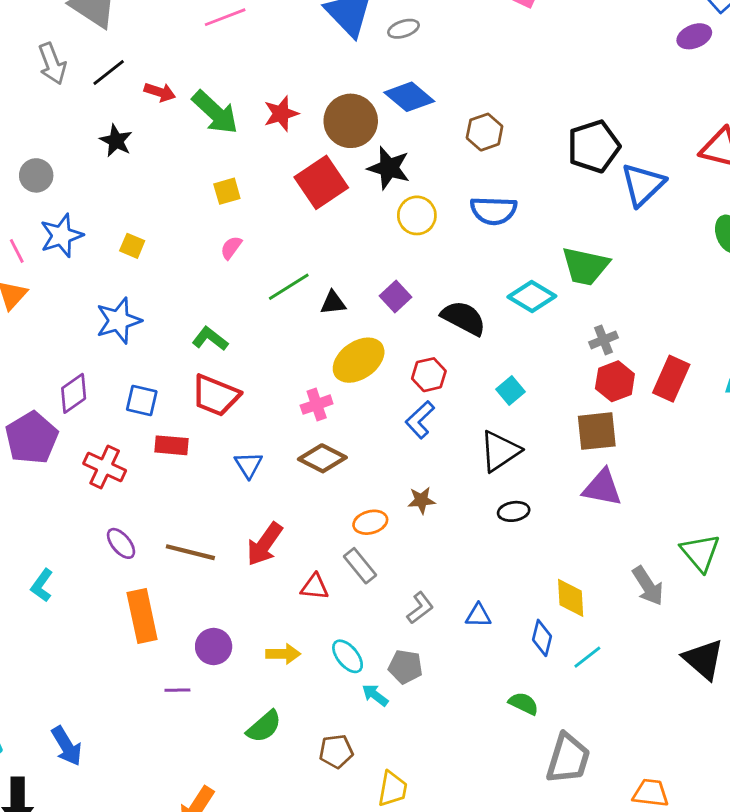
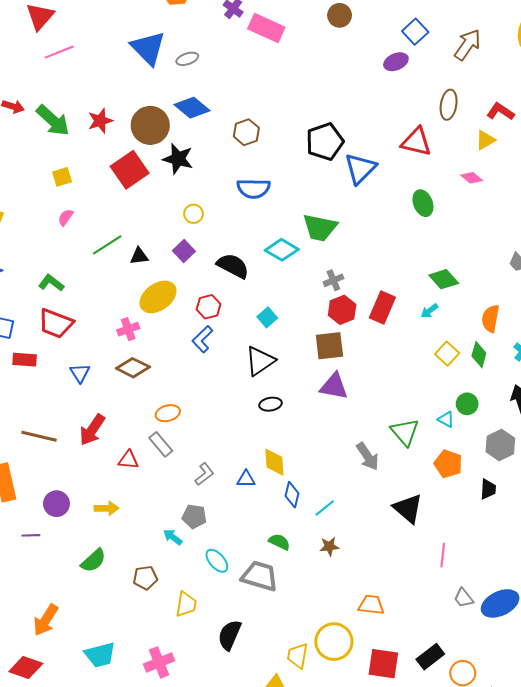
yellow circle: (417, 215) -> (193, 214), moved, size x0.7
brown star: (421, 500) -> (329, 546), moved
yellow diamond: (571, 598) -> (274, 462), moved
cyan ellipse: (348, 656) -> (217, 561), moved
gray trapezoid: (568, 758) -> (260, 576), moved, turned -90

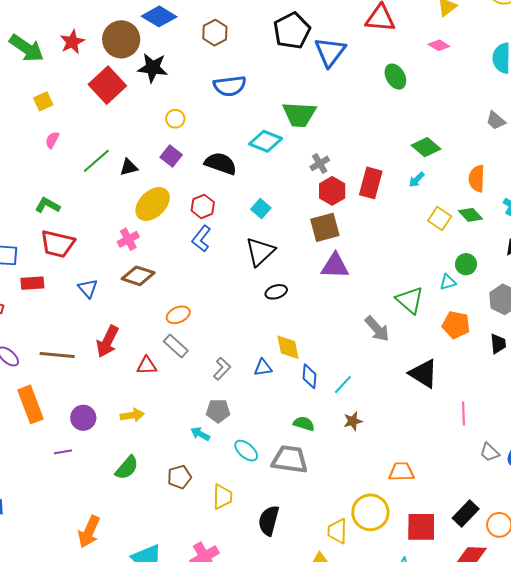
green diamond: (479, 355) -> (471, 215), turned -50
cyan triangle: (446, 419) -> (448, 282), turned -36

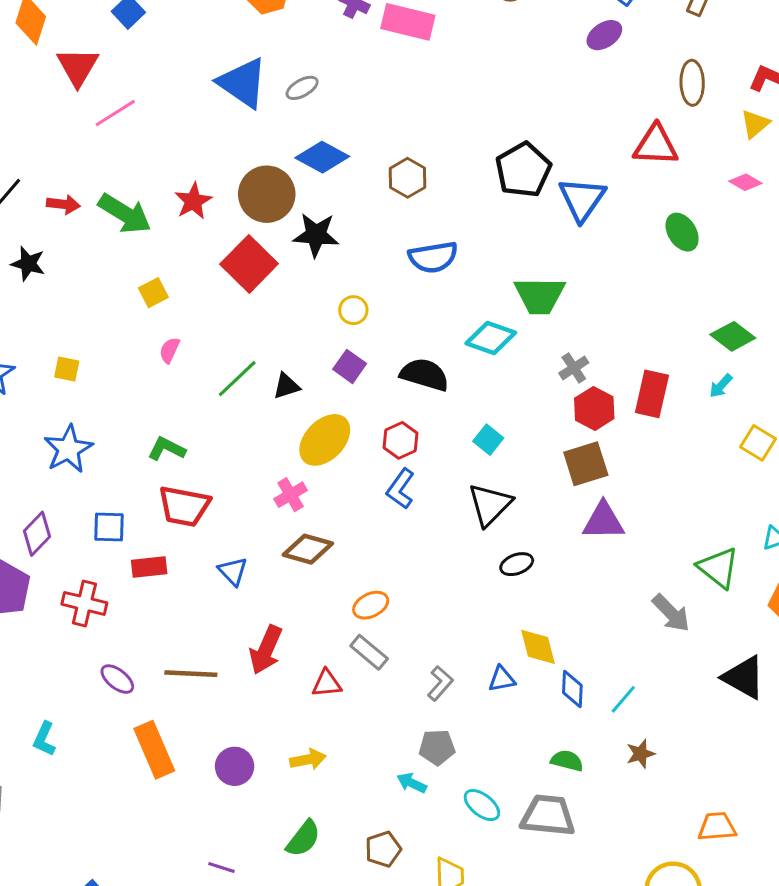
purple line: (63, 452) -> (221, 868), moved, turned 30

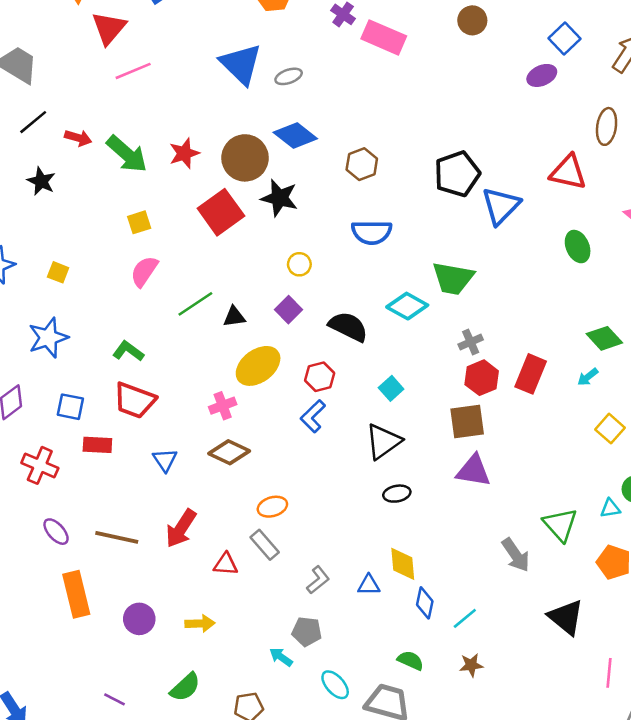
pink semicircle: (169, 350) -> (144, 271), size x1.5

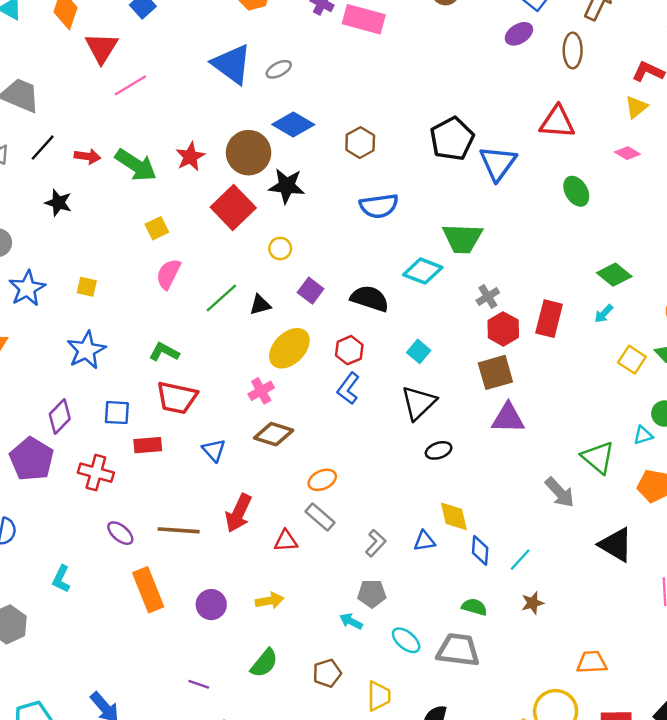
brown ellipse: (607, 126) -> (573, 50), moved
yellow circle: (299, 264) -> (280, 248), moved

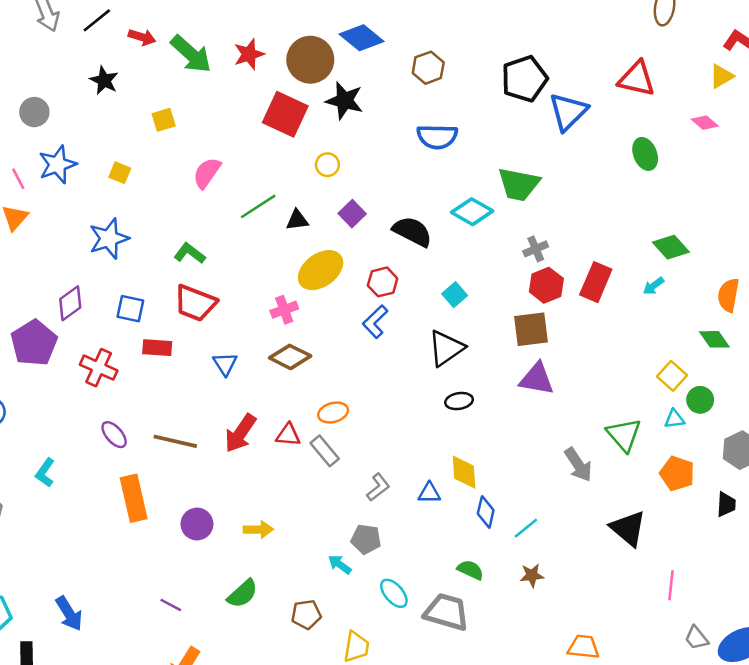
red square: (233, 207) -> (285, 114), turned -30
yellow square: (157, 228) -> (164, 120), moved
yellow square: (632, 360) -> (672, 376), moved
red triangle: (286, 541) -> (288, 435), moved

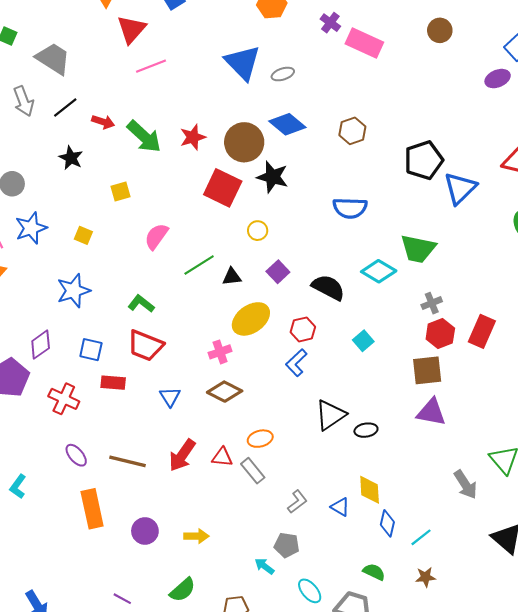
brown hexagon: (428, 68) -> (352, 131), moved
black triangle: (446, 348) -> (330, 415), moved
blue triangle: (429, 493) -> (340, 507), turned 30

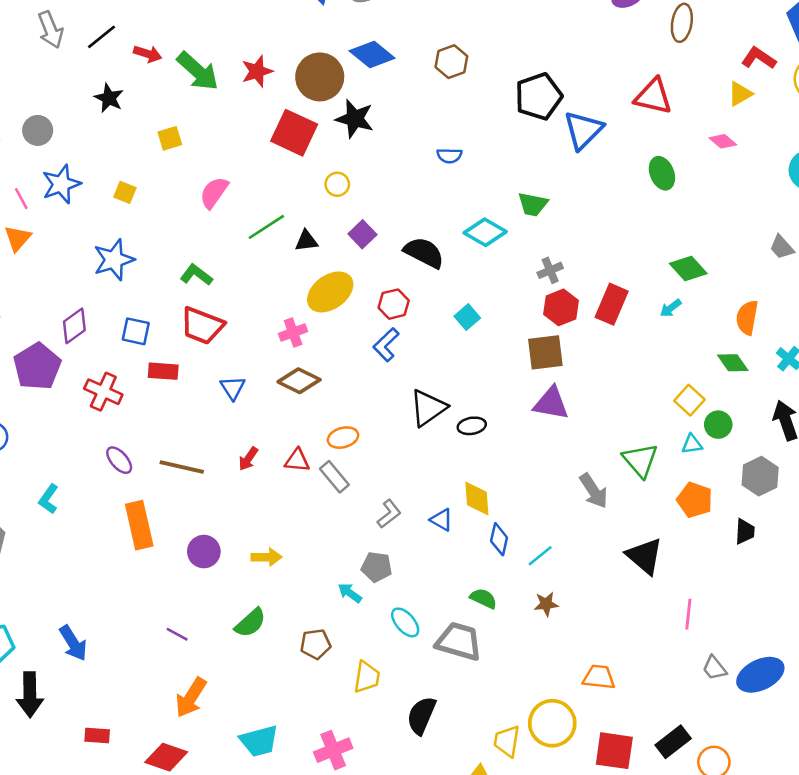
blue semicircle: (350, 208) -> (449, 156), size x0.6
green trapezoid: (418, 249) -> (533, 204), size x0.7
red arrow: (182, 455) -> (248, 459), size x0.6

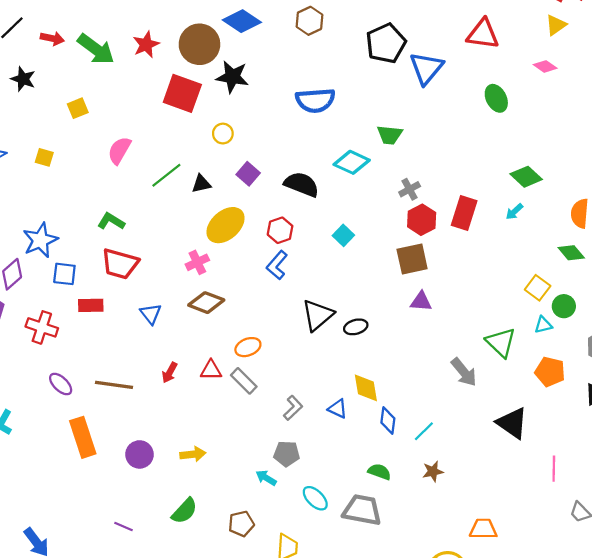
blue semicircle: (449, 156) -> (315, 100), size x1.8
blue star: (114, 260) -> (40, 240), moved
purple triangle: (551, 403) -> (421, 301), size x0.7

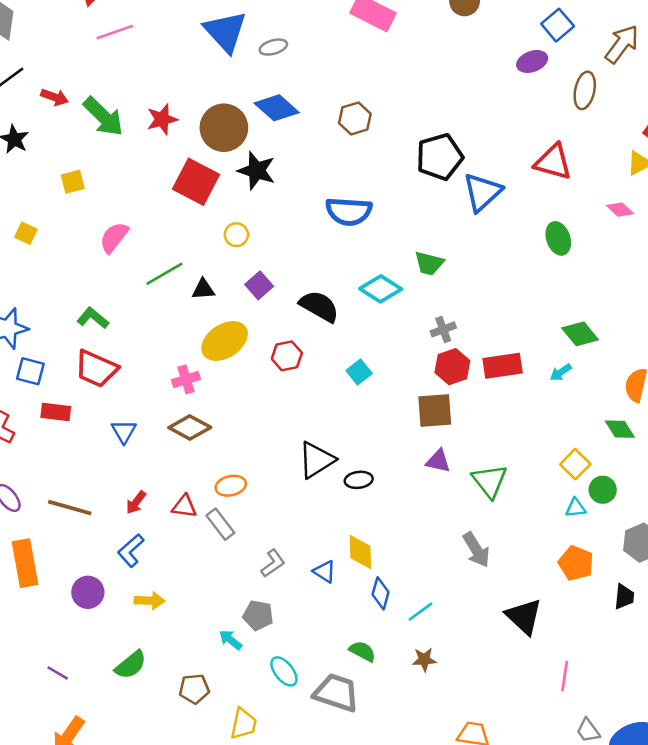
red rectangle: (464, 213) -> (503, 366), turned 56
blue L-shape: (277, 265) -> (131, 551), moved
green triangle: (501, 342) -> (490, 481), moved

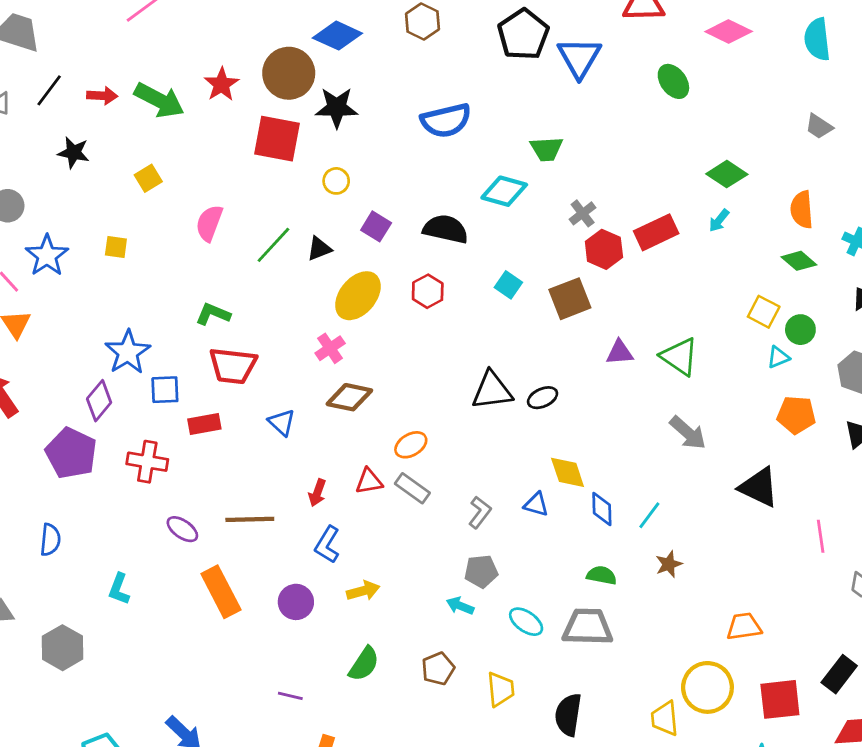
pink diamond: (620, 210) -> (729, 31), size x1.5
brown square: (435, 411) -> (570, 299), moved
black triangle: (316, 460) -> (492, 390), turned 42

